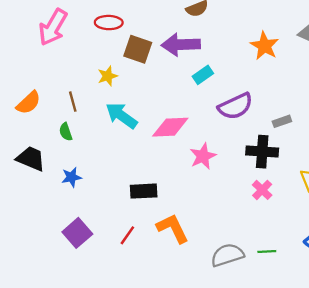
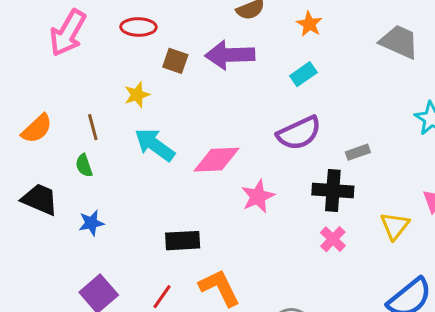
orange star: (264, 46) -> (309, 24), moved, size x0.7
brown square: (138, 49) -> (175, 61), size x0.7
cyan rectangle: (203, 75) -> (303, 74), moved

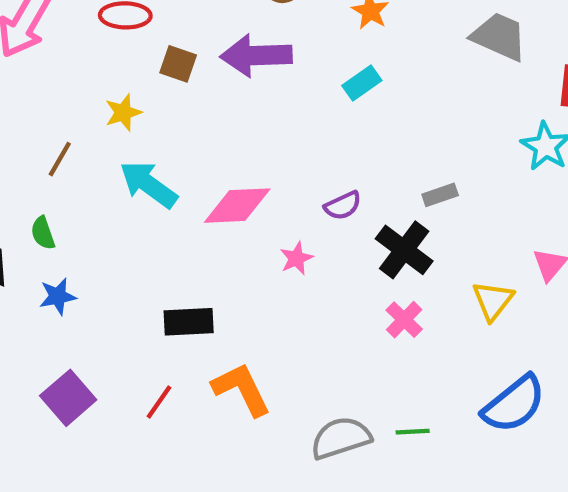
brown line: (93, 127) -> (60, 159), turned 45
purple semicircle: (299, 133) -> (343, 206), moved, size x0.6
green semicircle: (84, 165) -> (43, 233), moved
black cross: (333, 190) -> (404, 250), turned 33
pink star: (258, 196) -> (296, 258), size x0.7

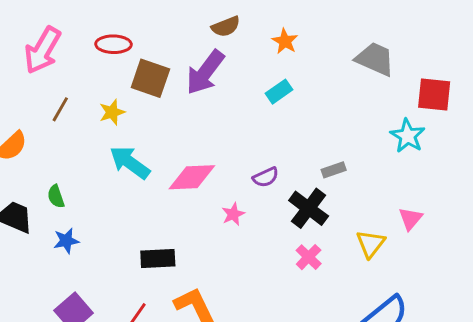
purple arrow: (256, 56) -> (205, 72), turned -51
brown square: (178, 64) -> (150, 78), size x1.5
brown line: (60, 159) -> (60, 109), moved

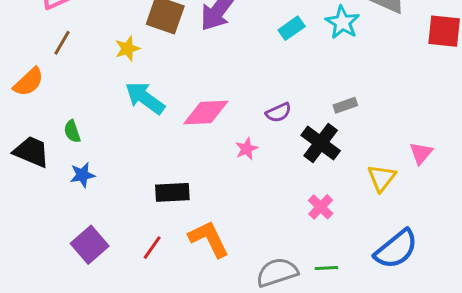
brown line: (60, 109) -> (62, 43), moved
cyan star: (408, 136) -> (342, 22), moved
pink cross: (309, 257) -> (321, 207), moved

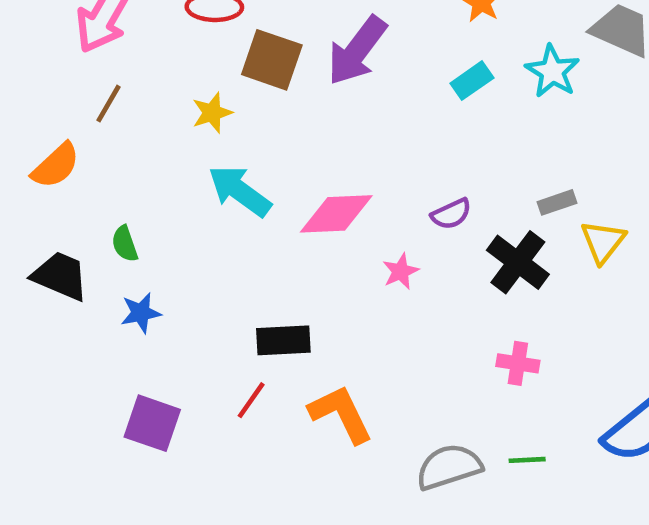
yellow triangle: (382, 178) -> (603, 242), moved
pink cross: (321, 207) -> (518, 363), turned -35
purple square: (90, 245) -> (152, 423), turned -30
red line: (152, 248) -> (251, 400), moved

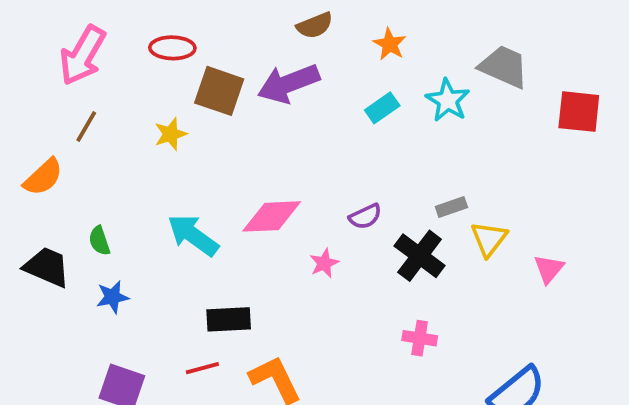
purple arrow: (357, 51) -> (289, 83), turned 32
cyan arrow: (240, 191) -> (193, 235), moved
red line: (251, 400) -> (202, 368), turned 40

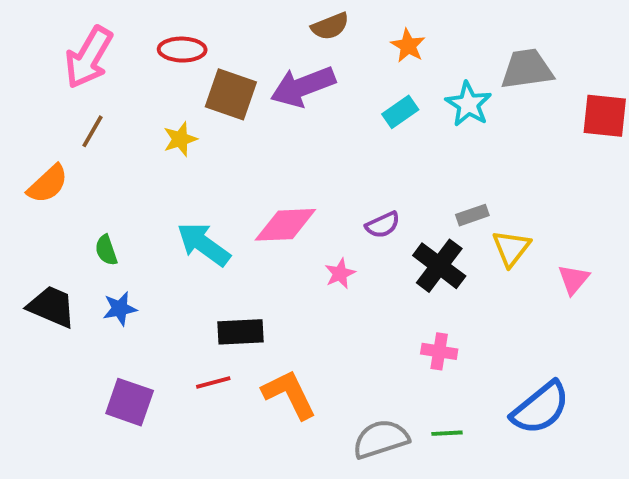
gray trapezoid: (504, 67) -> (527, 69), turned -32
black trapezoid: (47, 267) -> (52, 307), moved

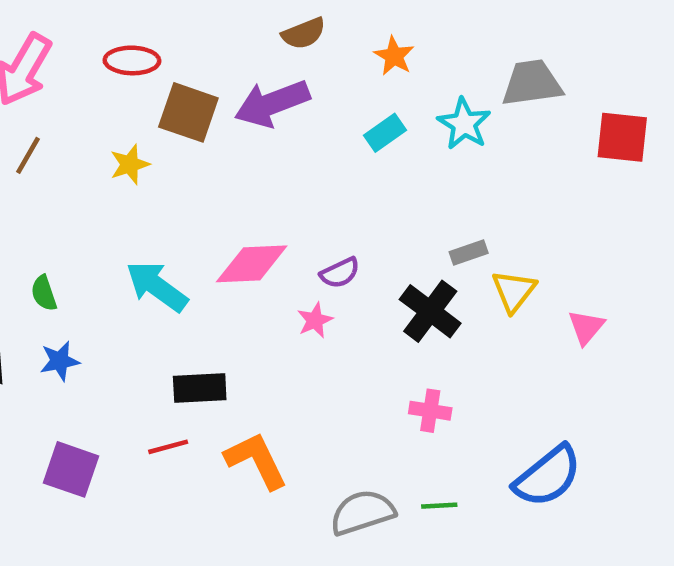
purple semicircle: (383, 225) -> (340, 273), moved

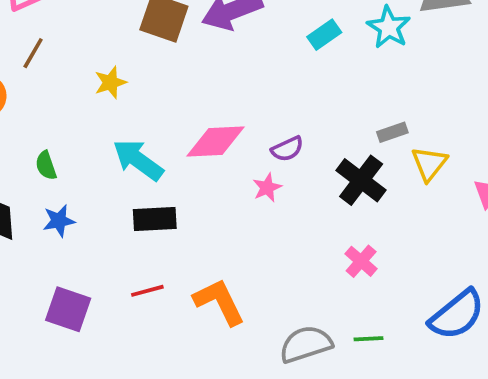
yellow star: (130, 164) -> (110, 83), moved
black rectangle: (200, 388) -> (155, 219), moved
pink cross: (430, 411) -> (361, 261), turned 32

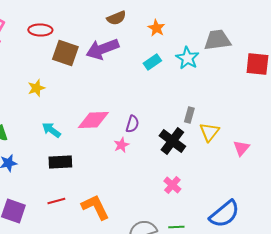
gray rectangle: (392, 132) -> (189, 115), turned -56
purple semicircle: (287, 149) -> (132, 124), turned -48
cyan arrow: (138, 160) -> (51, 130), size x0.7

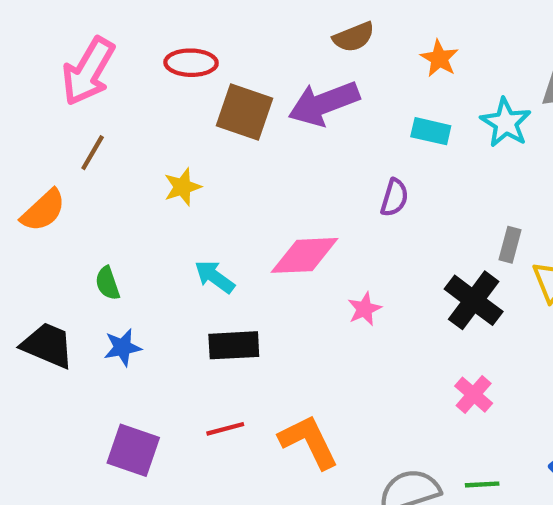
cyan rectangle: (152, 62) -> (431, 131), turned 48
purple semicircle: (132, 124) -> (394, 198), moved

